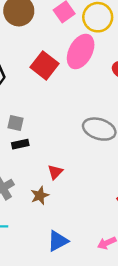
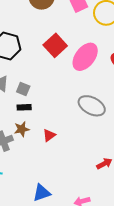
pink ellipse: (81, 51) -> (85, 57), moved
brown star: (40, 195) -> (22, 129), moved

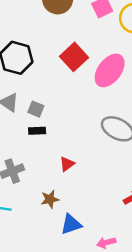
brown star: (22, 129) -> (50, 199), moved
blue triangle: (42, 193) -> (71, 224), moved

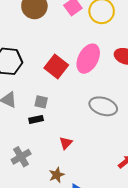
red square: (74, 57) -> (56, 67), moved
gray square: (36, 109) -> (41, 102), moved

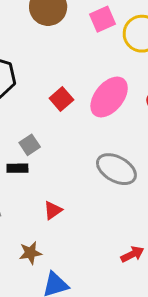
red square: (56, 67) -> (61, 99), size x0.7
gray square: (41, 102) -> (30, 145), turned 32

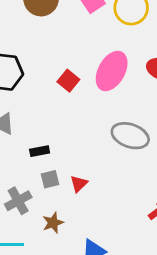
gray square: (30, 145) -> (50, 179), moved, turned 30
brown star: (30, 253) -> (53, 223), moved

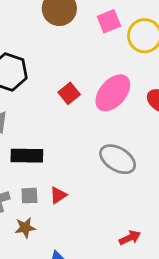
black rectangle: (40, 151) -> (27, 156), size x1.6
gray square: (50, 179) -> (29, 196), moved

